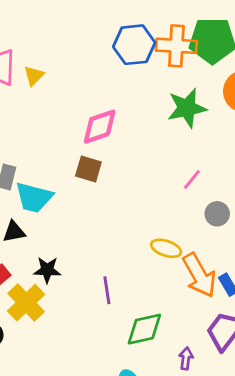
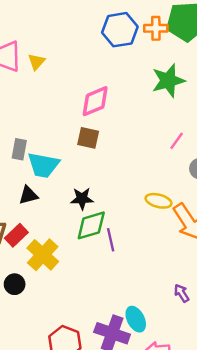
orange cross: (176, 46) -> (156, 28), size x0.7
black star: (47, 270) -> (82, 199), moved
green diamond: (144, 329) -> (91, 225), moved
purple arrow: (186, 358) -> (182, 293), turned -36

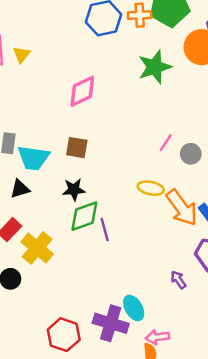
brown square: (88, 138) -> (77, 148), moved
pink line: (177, 141) -> (166, 143), moved

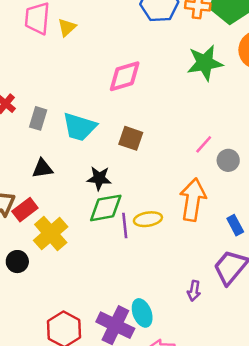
brown square: (77, 148) -> (131, 138), moved
cyan trapezoid: (33, 158) -> (79, 127), moved
yellow ellipse: (151, 188) -> (148, 219), moved, turned -30
orange arrow: (182, 208) -> (193, 200), moved, turned -144
purple arrow: (178, 280) -> (194, 291), turned -144

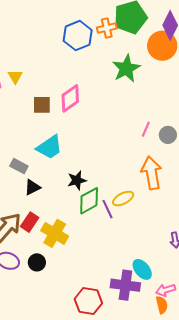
gray rectangle: (38, 118) -> (19, 166), moved, turned -60
cyan trapezoid: (79, 127) -> (49, 147), turned -32
brown square: (131, 138) -> (42, 105), moved

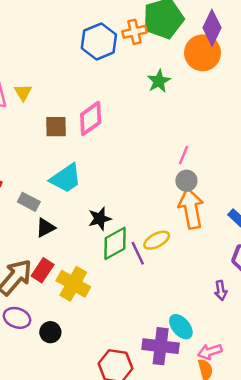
green star: (126, 68) -> (159, 81), size x0.7
gray circle: (168, 135) -> (186, 181), moved
black circle: (37, 262) -> (50, 332), moved

